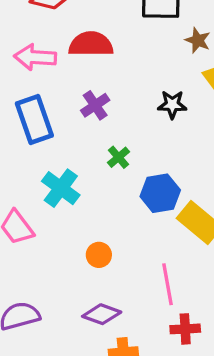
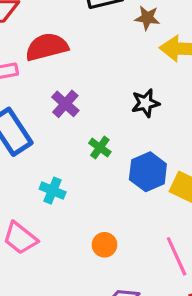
black star: (172, 105) -> (145, 103), moved
cyan cross: (61, 188) -> (53, 191), size x0.7

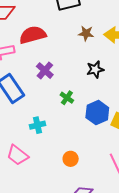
brown star: (147, 18) -> (86, 33), moved
cyan cross: (53, 191) -> (37, 125), turned -35

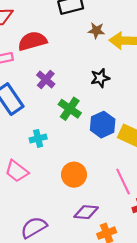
brown star: (86, 33) -> (96, 31), moved
green cross: (67, 98) -> (70, 109), size x1.5
orange circle: (71, 159) -> (74, 175), size x1.5

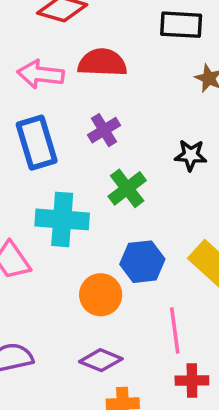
blue hexagon: (103, 125) -> (142, 262), moved
cyan cross: (38, 138) -> (62, 219), size x1.8

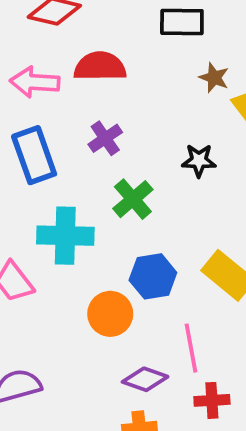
purple diamond: (101, 360) -> (145, 379), moved

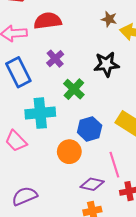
black star: (199, 160) -> (106, 64), size x1.4

